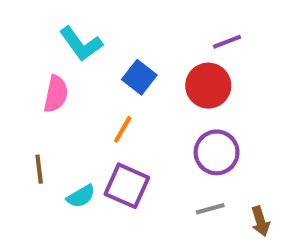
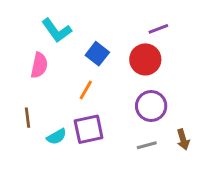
purple square: (127, 186) -> (89, 129), turned -36
brown arrow: (260, 221) -> (183, 139), moved

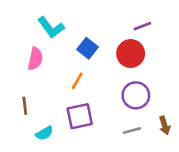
cyan semicircle: (57, 137) -> (44, 133), moved

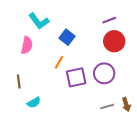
red circle: (131, 54) -> (114, 41), moved
purple square: (80, 116) -> (76, 77), moved
brown arrow: (165, 125) -> (126, 105), moved
gray line: (132, 131) -> (107, 107), moved

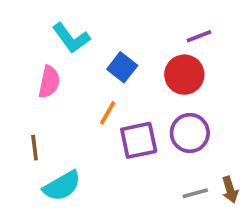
red circle: (114, 41) -> (184, 75), moved
cyan semicircle: (34, 103) -> (62, 186), size x1.5

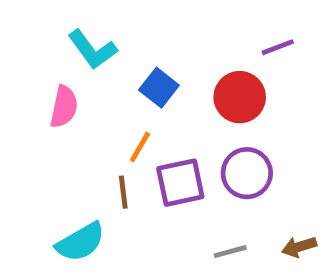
purple line: (199, 36) -> (278, 47), moved
brown line: (35, 148) -> (123, 192), moved
brown arrow: (230, 190) -> (299, 247), turned 90
gray line: (195, 193) -> (230, 252), moved

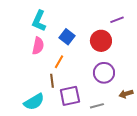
cyan L-shape: (92, 50) -> (39, 21), turned 60
pink semicircle: (64, 107) -> (38, 46), moved
purple square: (180, 183) -> (70, 96), moved
brown arrow: (299, 247) -> (126, 94), moved

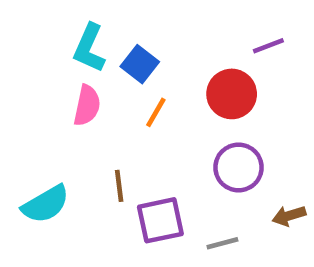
blue square: (67, 37) -> (140, 64), moved
orange line: (59, 62) -> (156, 112), moved
cyan semicircle: (34, 102) -> (46, 204), moved

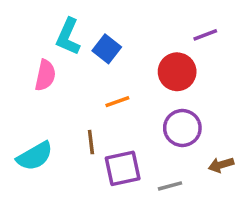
pink semicircle: (87, 105) -> (45, 75), moved
orange line: (156, 112) -> (117, 102), moved, turned 40

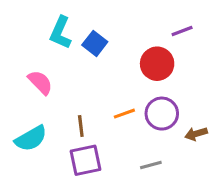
pink semicircle: (45, 75) -> (40, 82), moved, turned -56
orange line: (117, 102) -> (124, 114), moved
brown arrow: (221, 165) -> (196, 134), moved
purple square: (123, 168) -> (85, 160), moved

